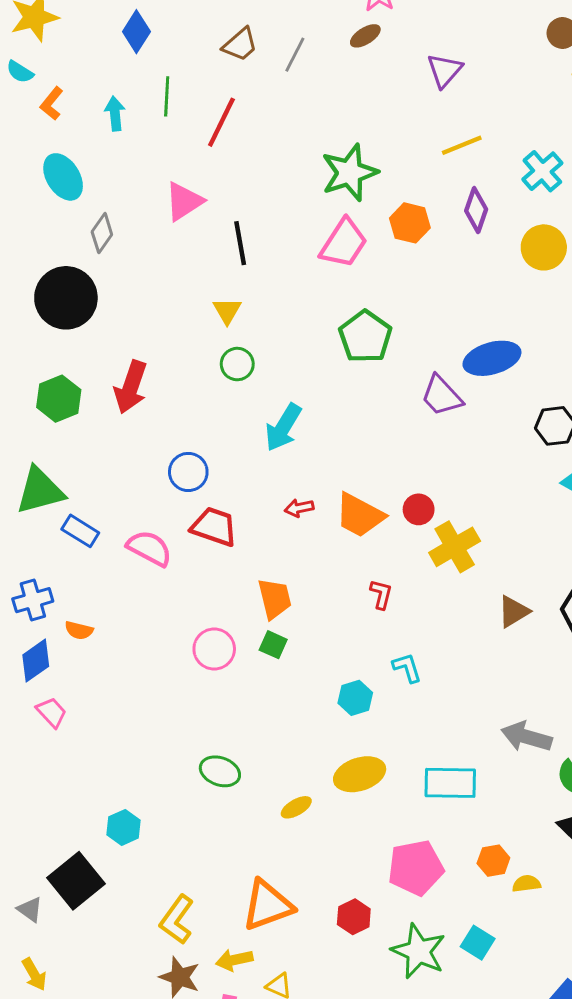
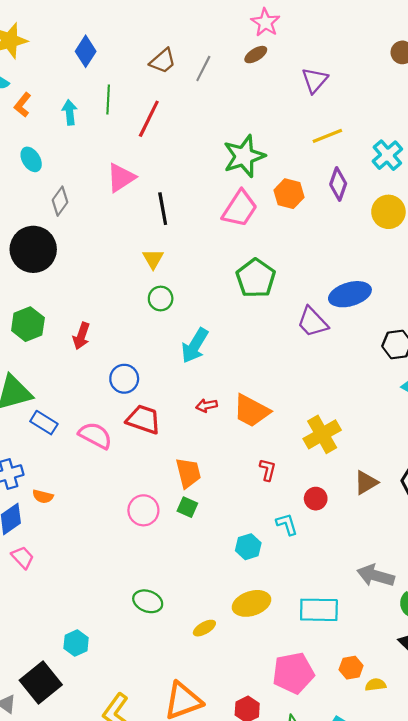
cyan ellipse: (63, 177) -> (31, 159), size x0.7
red arrow: (131, 387) -> (81, 336), moved, size x0.7
red circle: (419, 509) -> (316, 499), moved

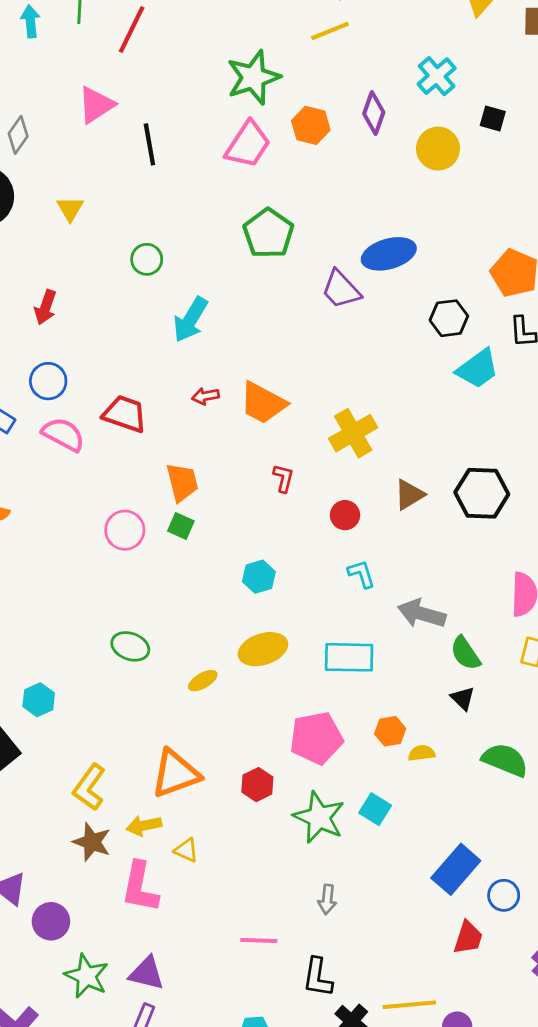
yellow line: (327, 136) -> (330, 31), moved
yellow triangle: (153, 259) -> (70, 209), moved
blue circle: (124, 379) -> (48, 381), moved
cyan L-shape: (287, 524) -> (361, 574), moved

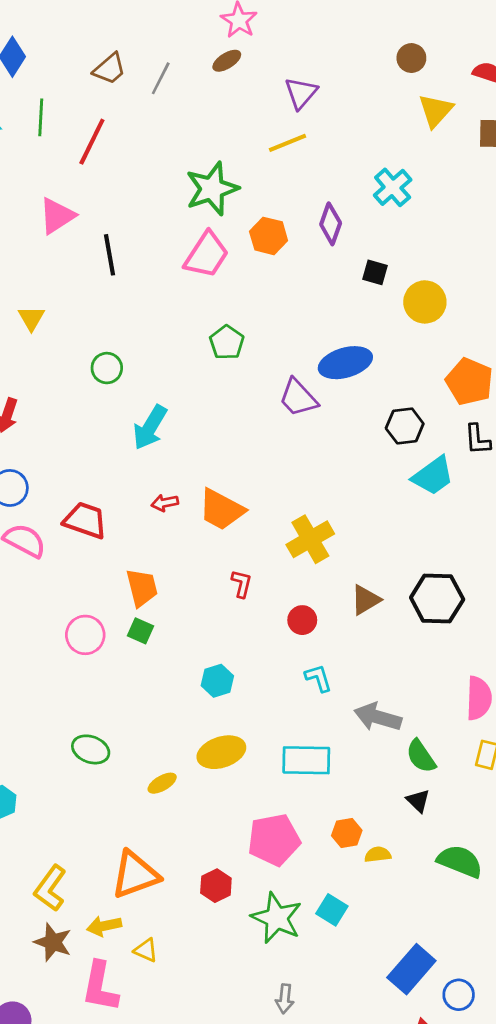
black square: (493, 118) -> (375, 272), moved
yellow circle: (438, 149) -> (425, 302), moved
green pentagon: (268, 233) -> (227, 342), size x0.7

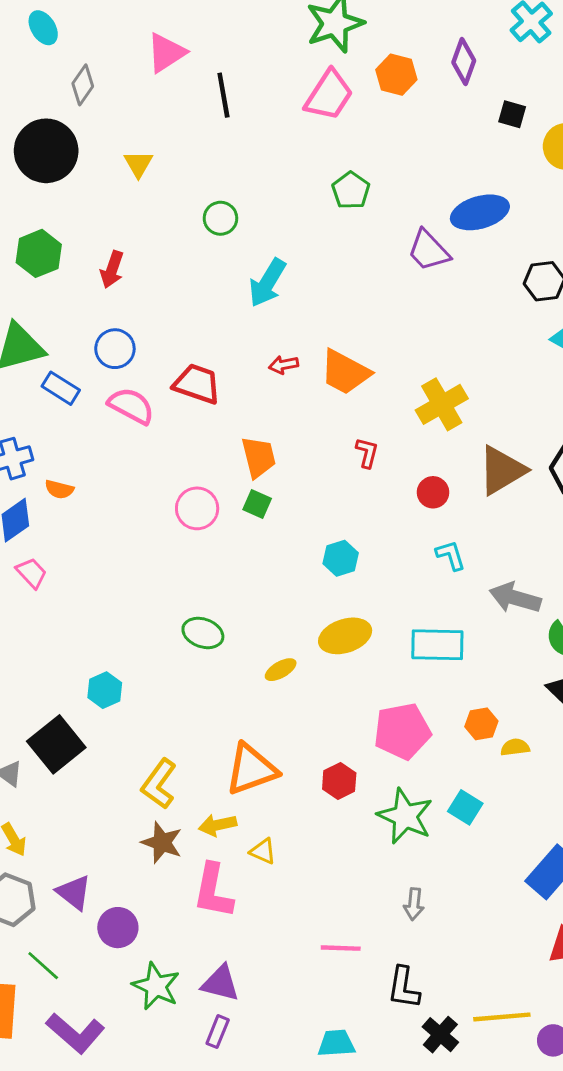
brown triangle: (366, 600) -> (502, 470), size x1.5

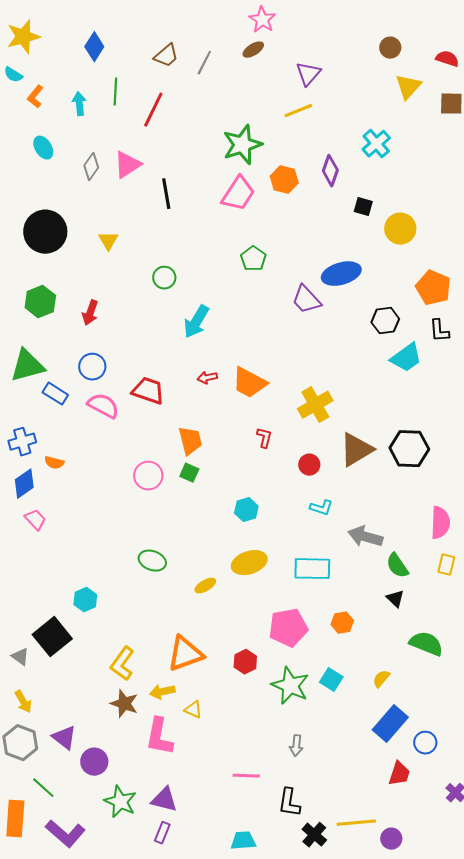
gray diamond: (83, 85) -> (91, 167), moved
cyan L-shape: (451, 555) -> (321, 508), turned 125
yellow semicircle: (515, 747) -> (381, 679), moved, turned -42

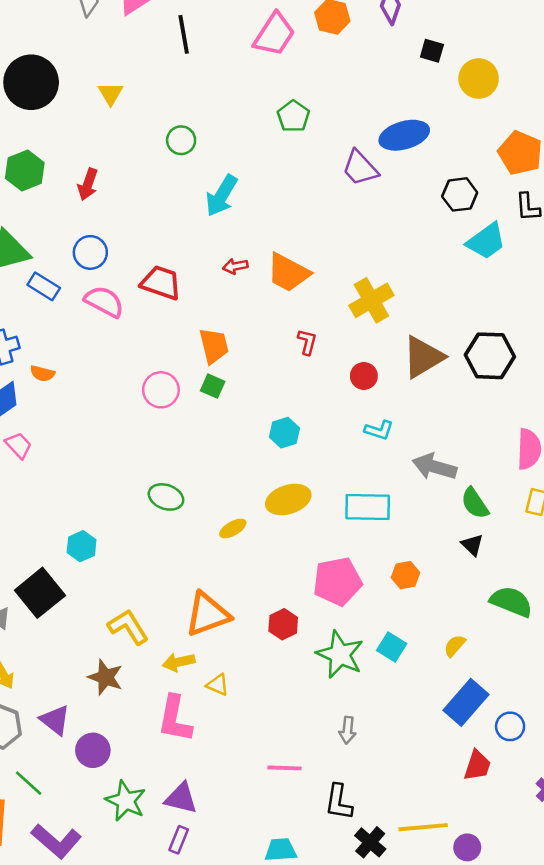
yellow L-shape: (122, 664) -> (128, 627), turned 112
brown star: (124, 704) -> (105, 677), moved

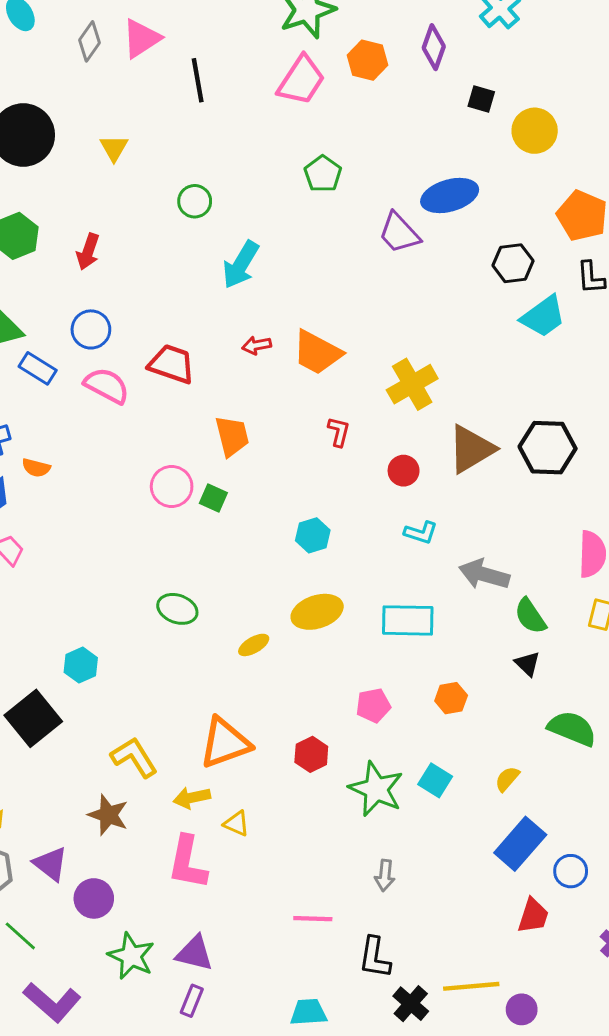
green square: (213, 386) -> (213, 498), moved
pink pentagon: (337, 581) -> (373, 705), size x0.6

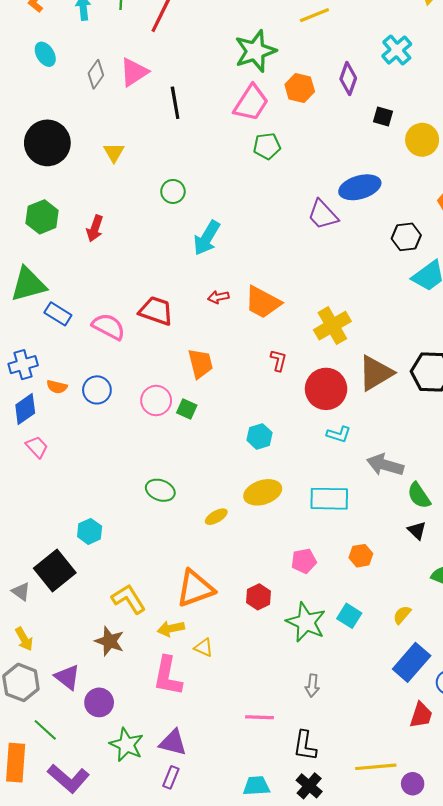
green pentagon: (323, 174) -> (267, 146), moved, turned 30
blue circle: (91, 329) -> (97, 390), moved
red circle: (404, 471) -> (326, 389), size x1.8
black cross: (411, 1004) -> (309, 786), moved

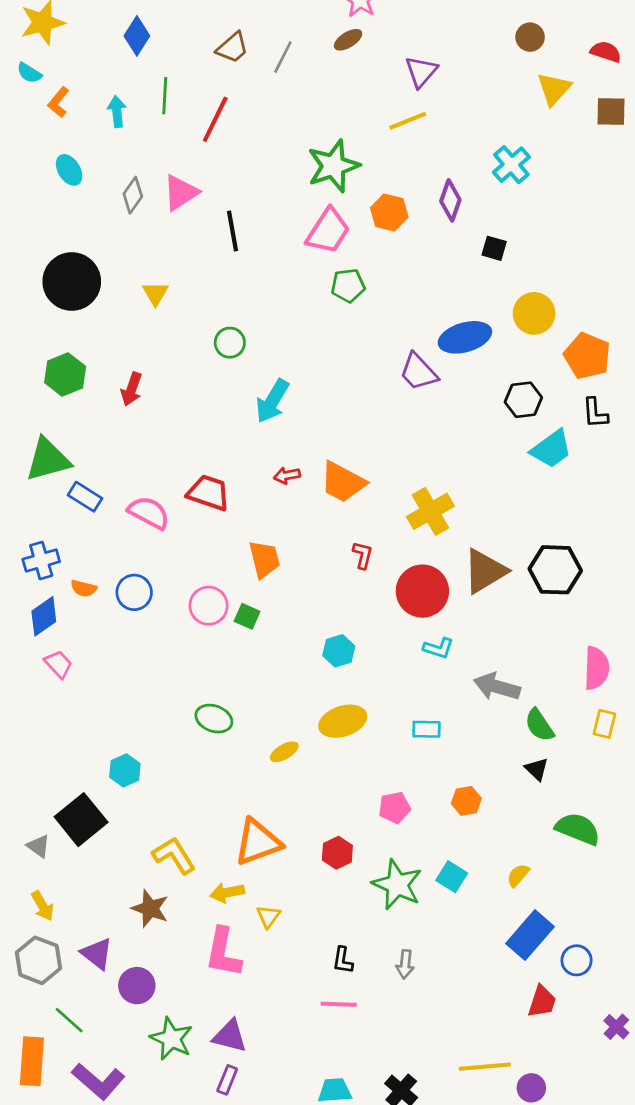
yellow circle: (422, 140) -> (534, 313), moved
cyan rectangle: (329, 499) -> (426, 729), size x0.6
yellow triangle: (204, 648) -> (268, 916), turned 42
black L-shape: (305, 746) -> (343, 960), moved, size x0.7

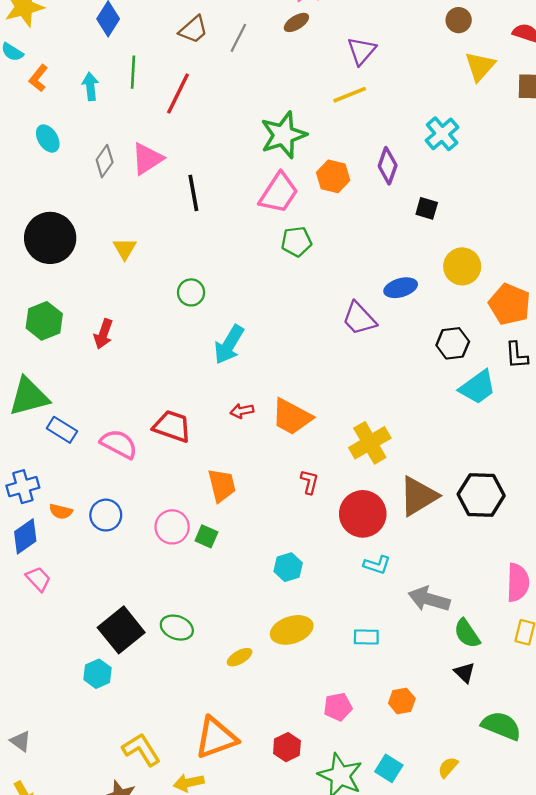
blue ellipse: (465, 337) -> (401, 288), size x0.7
black square: (81, 820) -> (121, 630), moved

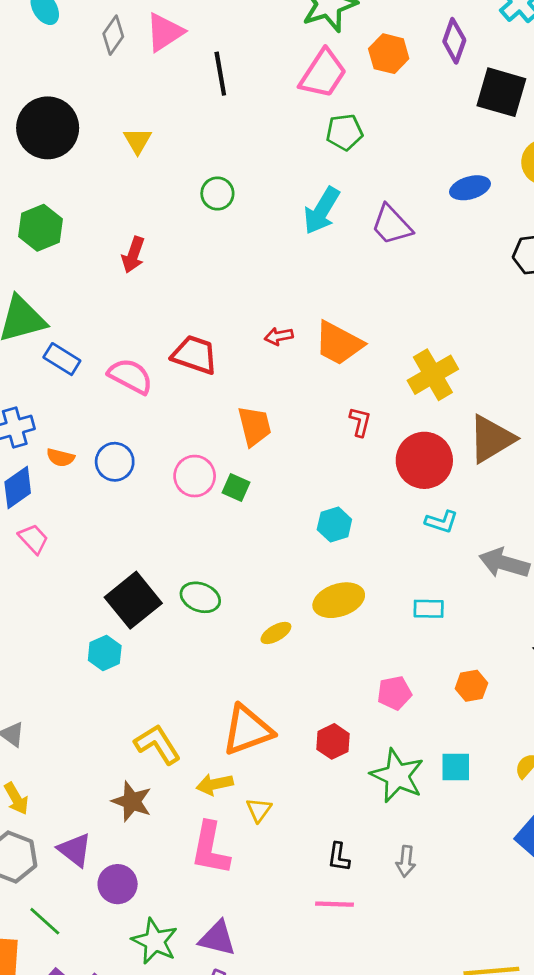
black square: (427, 208) -> (501, 92), size x1.8
purple trapezoid: (359, 318) -> (392, 225), moved
red arrow: (103, 334) -> (133, 255), moved
cyan arrow: (229, 345) -> (322, 211), moved
cyan square: (389, 768) -> (456, 767), turned -32

